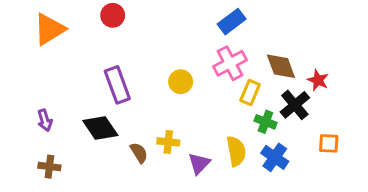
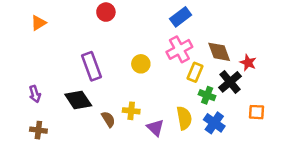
red circle: (113, 15) -> (106, 12), moved
orange triangle: (49, 29) -> (38, 23), size x0.6
purple triangle: (199, 164) -> (155, 128), turned -30

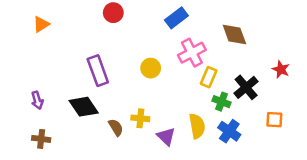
blue rectangle: (181, 17) -> (176, 18), moved
brown diamond: (219, 52) -> (234, 35), moved
red star: (248, 63) -> (281, 69), moved

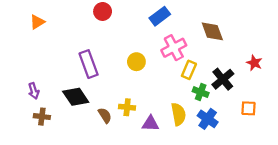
purple triangle: (166, 136) -> (150, 124), turned -42
brown cross: (41, 139) -> (42, 117), moved

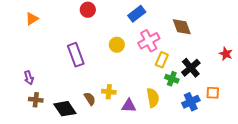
yellow circle: (136, 62) -> (117, 45), moved
red star: (254, 63) -> (226, 54), moved
black diamond: (76, 97) -> (65, 109), moved
blue cross: (208, 119) -> (191, 102), moved, turned 30

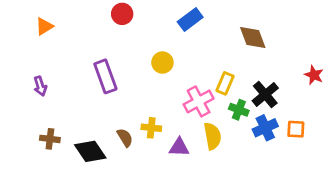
pink cross: (149, 41) -> (199, 101), moved
purple arrow: (29, 78) -> (40, 86), moved
blue cross: (191, 102) -> (265, 128), moved

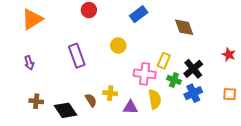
orange triangle: (44, 26) -> (32, 19), size x1.6
pink cross: (199, 101) -> (145, 74), turned 35
orange square: (296, 129) -> (230, 94), moved

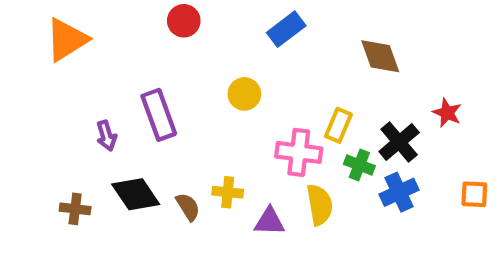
red star: (229, 55) -> (447, 113), moved
purple arrow: (29, 63) -> (106, 136), moved
black diamond: (66, 110) -> (136, 194), moved

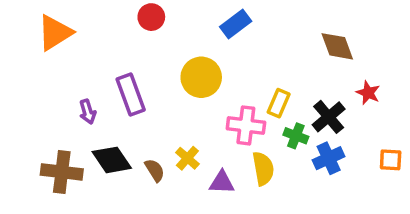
brown diamond: (380, 56) -> (337, 46), moved
yellow circle: (244, 94) -> (201, 77), size x1.5
yellow cross: (228, 192) -> (187, 158), turned 35
brown cross: (75, 209) -> (62, 172), size x1.6

